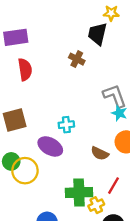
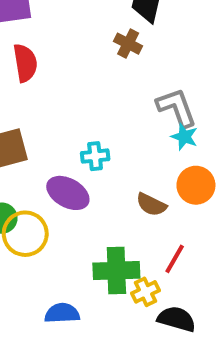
brown cross: (77, 59) -> (128, 44), moved

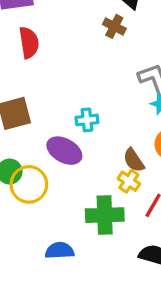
brown semicircle: (151, 205) -> (134, 160), turned 30
yellow cross: (146, 292) -> (129, 181), moved, turned -30

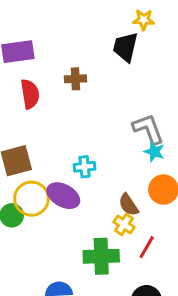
brown cross: (114, 26) -> (75, 79), moved, turned -30
yellow circle: (29, 184) -> (31, 199), moved

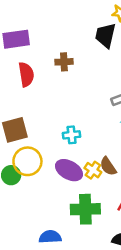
purple ellipse: (63, 196) -> (69, 170), moved
yellow cross: (124, 224) -> (93, 170), moved

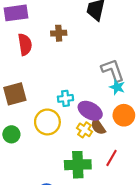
yellow circle: (27, 161) -> (47, 122), moved
purple ellipse: (69, 170) -> (90, 111), moved

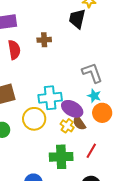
cyan star: (117, 87) -> (94, 96), moved
cyan cross: (65, 98) -> (50, 98), size x1.6

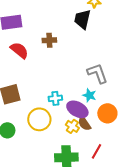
red semicircle: (14, 50) -> (19, 50), turned -42
cyan star: (94, 96) -> (89, 95), moved
cyan cross: (50, 98) -> (55, 98), size x0.6

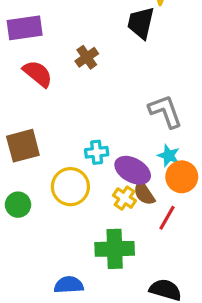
brown cross: (49, 40) -> (87, 57), turned -32
cyan star: (89, 95) -> (169, 156), moved
red line: (96, 151) -> (167, 218), moved

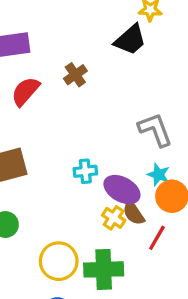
black trapezoid: (141, 23) -> (130, 40), turned -144
red semicircle: (38, 74) -> (25, 91), turned -88
yellow circle: (70, 187) -> (59, 261), moved

